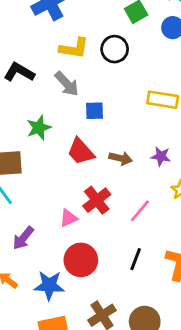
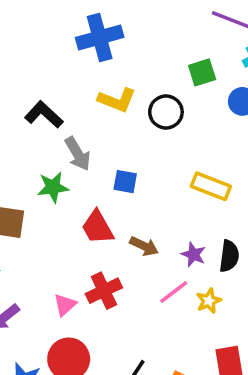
gray arrow: (67, 84) -> (78, 154), moved
pink line: (140, 211) -> (174, 292), moved
pink triangle: (69, 218) -> (65, 305), turned -30

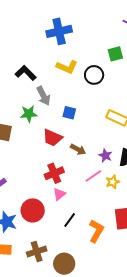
red trapezoid: (97, 227) -> (52, 138), turned -40
pink triangle: (65, 305) -> (59, 194), moved

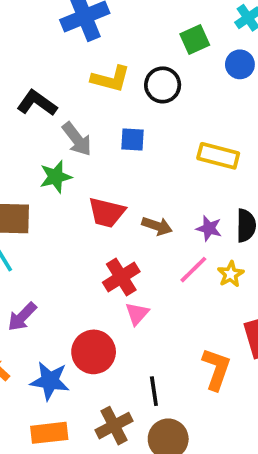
blue square: (69, 113) -> (132, 139), moved
black line: (70, 220) -> (154, 391), moved, turned -35

